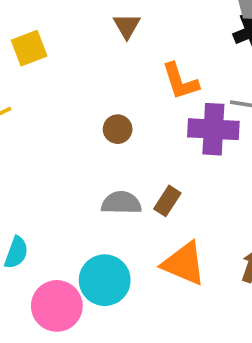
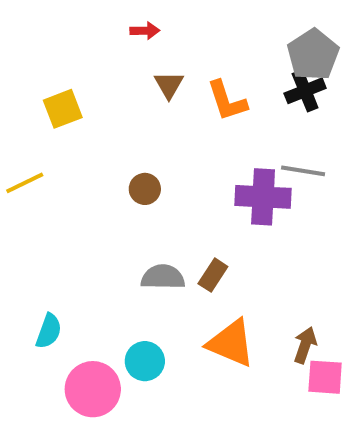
orange L-shape: (180, 81) -> (227, 101), moved
brown circle: (118, 129) -> (145, 189), moved
cyan circle: (105, 280) -> (145, 361), size x0.7

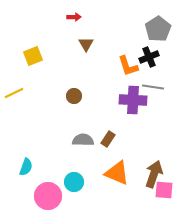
black cross: (305, 91) -> (149, 57), moved
orange L-shape: (227, 101) -> (128, 66), moved
brown arrow: (305, 345) -> (154, 174), size x1.5

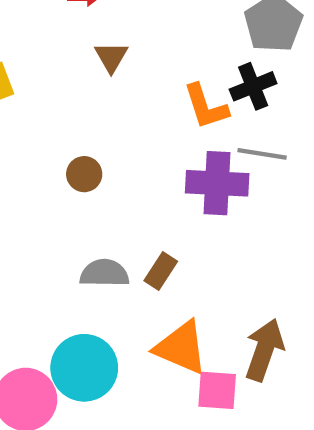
cyan circle: (74, 182) -> (84, 368), size x1.5
pink square: (164, 190) -> (217, 390), moved

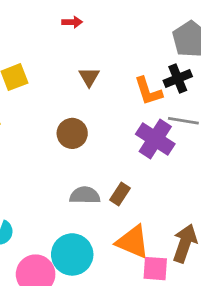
brown triangle: (111, 57) -> (89, 77), moved
brown circle: (84, 174) -> (72, 133), size x1.4
purple cross: (217, 183) -> (155, 139), turned 30

